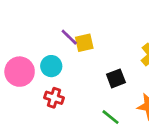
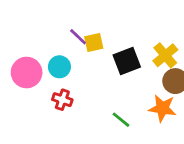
black square: (116, 78) -> (127, 61), moved, size x1.4

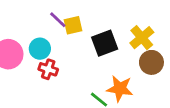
red cross: (62, 100) -> (48, 69), moved
orange star: (162, 108) -> (120, 89), moved

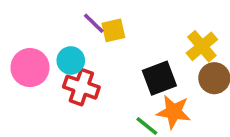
black square: (105, 43) -> (159, 78), moved
red cross: (48, 69) -> (81, 87), size x1.4

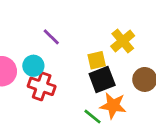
yellow square: (113, 30) -> (97, 60), moved
yellow cross: (202, 46) -> (123, 41), moved

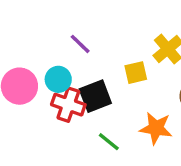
black square: (102, 79) -> (95, 96), moved
green line: (92, 117) -> (109, 142), moved

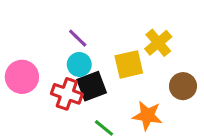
yellow square: (136, 73) -> (129, 64), size x1.4
cyan circle: (58, 79) -> (79, 64), moved

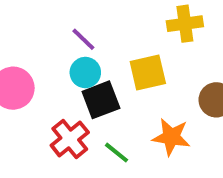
yellow cross: (158, 43) -> (185, 24), moved, turned 32
red cross: (67, 94) -> (70, 139), moved, turned 32

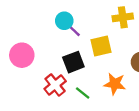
purple line: (83, 39) -> (73, 30), moved
cyan circle: (85, 73) -> (64, 21), moved

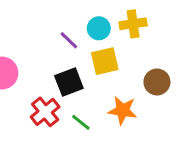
cyan circle: (64, 21) -> (99, 28), moved

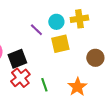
black square: (69, 82) -> (17, 59), moved
orange star: (123, 110) -> (77, 87), moved, turned 30
green line: (81, 122) -> (44, 85), turned 32

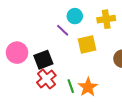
cyan circle: (56, 22) -> (75, 16), moved
orange star: (77, 87) -> (88, 87), moved

